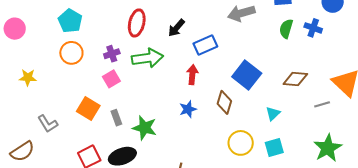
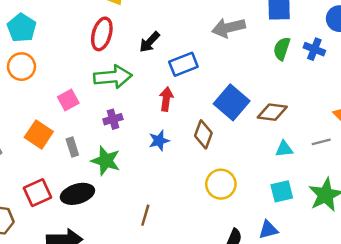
purple cross: (112, 54) -> (113, 119), moved
brown diamond: (295, 79) -> (272, 112), moved
cyan triangle: (273, 113) -> (284, 149), moved, turned 35
cyan square: (274, 148) -> (282, 191), moved

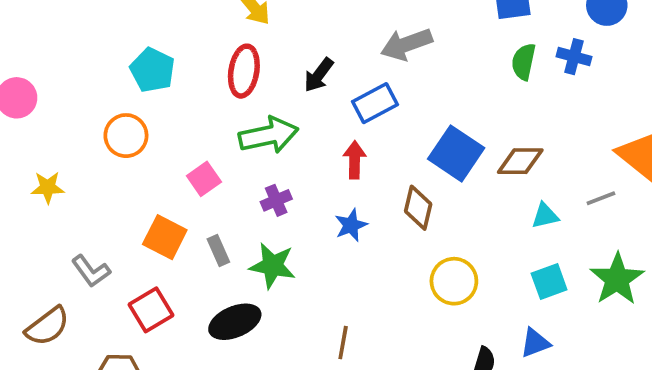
cyan pentagon: (22, 28) -> (152, 70), moved
gray arrow: (228, 28) -> (406, 44), moved
red square: (37, 193) -> (151, 310), moved

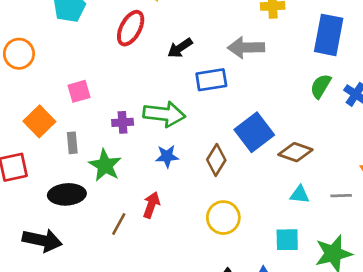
green arrow: (268, 135) -> (164, 114), moved
orange circle: (126, 136) -> (19, 54), moved
red arrow: (355, 160) -> (151, 205), moved
brown line: (343, 343) -> (119, 224), moved

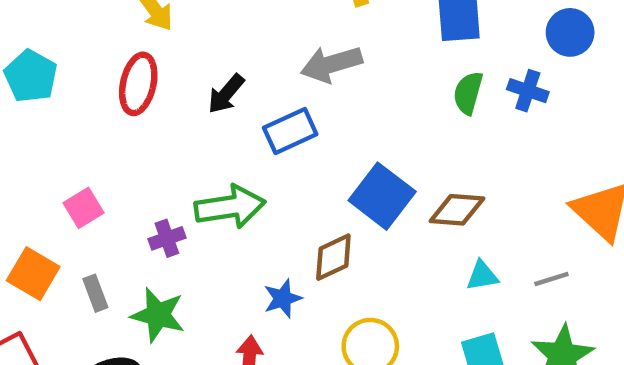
blue star: (167, 156) -> (283, 298), moved
brown diamond: (216, 160) -> (333, 257), turned 48
gray line: (341, 196) -> (551, 279), moved

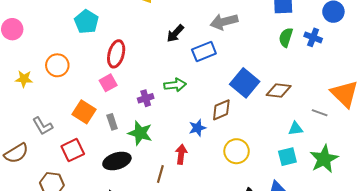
red ellipse: (138, 84) -> (116, 54), moved
green arrow: (230, 207) -> (175, 85), size x0.7
cyan triangle: (482, 276) -> (296, 129), moved
gray line: (551, 279) -> (320, 113), moved, turned 35

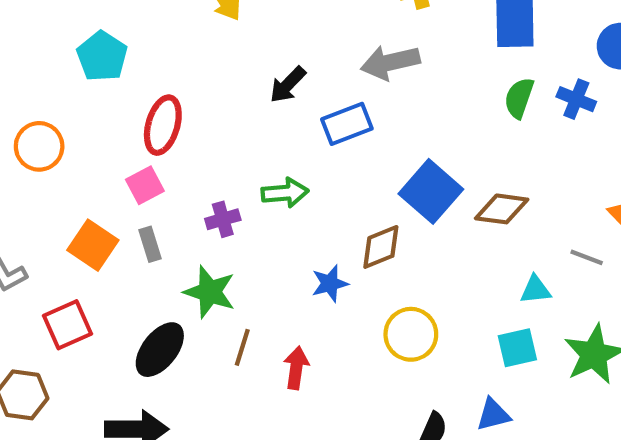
gray rectangle: (112, 122) -> (150, 244), moved
red arrow: (181, 154) -> (296, 368), moved
black ellipse: (117, 161) -> (160, 350), turned -36
brown line: (160, 174) -> (242, 347), moved

